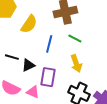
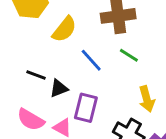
blue line: (49, 44) -> (91, 60), turned -60
yellow arrow: (76, 64) -> (147, 99), moved

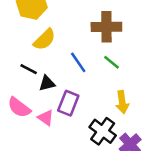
yellow semicircle: (64, 29) -> (44, 39), moved

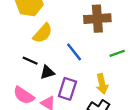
green line: (112, 62) -> (117, 53), moved, turned -56
yellow arrow: (122, 102) -> (102, 84), moved

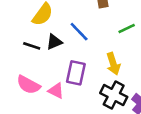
black triangle: (47, 72) -> (54, 42), moved

